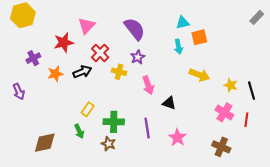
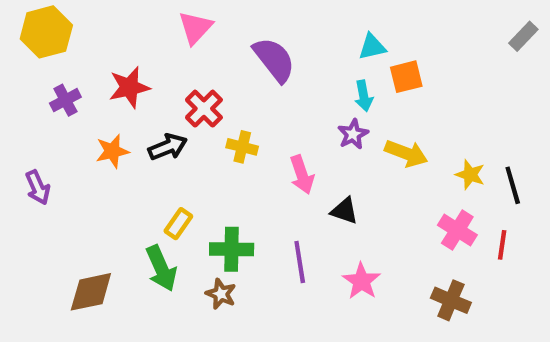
pink triangle: (87, 26) -> (195, 28), moved
purple star: (138, 57) -> (353, 134), moved
purple cross: (33, 58) -> (65, 100), moved
green arrow: (79, 131) -> (161, 268), size x1.5

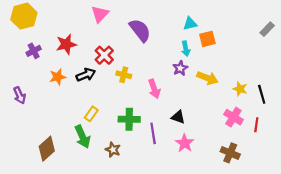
gray rectangle: (523, 36) -> (267, 29), moved
black triangle: (344, 211) -> (178, 117), moved
green cross: (232, 249) -> (129, 119), moved
brown diamond: (91, 292) -> (47, 149), turned -30

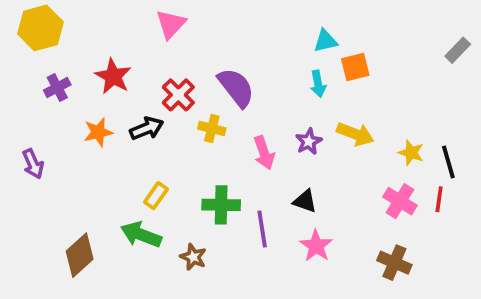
purple semicircle: (140, 30) -> (236, 87), moved
red star: (66, 44) -> (113, 76), turned -30
purple star: (180, 68) -> (309, 142), moved
red line: (256, 125) -> (439, 199), moved
green arrow: (83, 137) -> (141, 235), turned 135

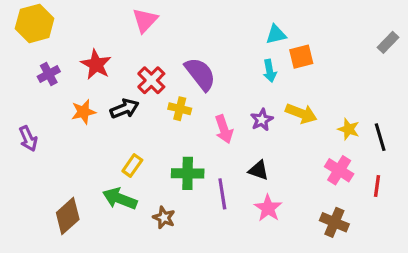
red line: (439, 199) -> (377, 186), moved

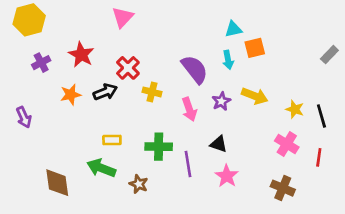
gray rectangle: (388, 42) -> (329, 55), moved
purple semicircle: (200, 74) -> (195, 69), moved
yellow rectangle: (132, 165) -> (112, 140), turned 54
brown diamond: (68, 216) -> (57, 183), turned -56

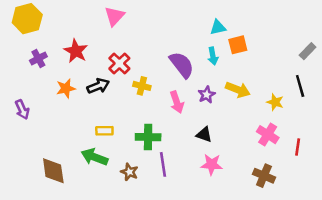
black line: (321, 116) -> (300, 86), moved
purple line: (188, 164) -> (163, 164), moved
pink star: (227, 176) -> (212, 164), turned -30

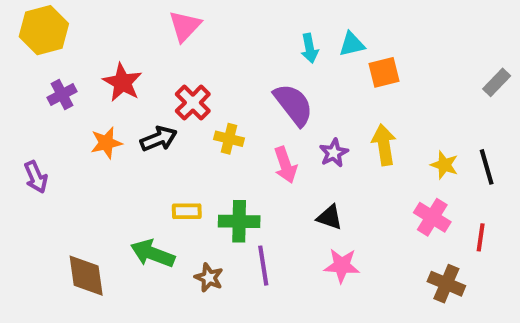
cyan arrow: (213, 56) -> (310, 48), moved
black line: (300, 86) -> (487, 167), moved
yellow arrow: (238, 90) -> (384, 145), turned -120
yellow rectangle: (104, 131) -> (187, 211), moved
brown cross: (264, 176) -> (446, 284), moved

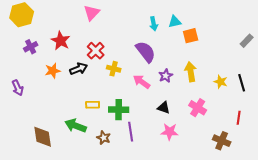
pink arrow: (285, 165) -> (142, 82), turned 144
pink cross: (432, 217) -> (198, 108), moved

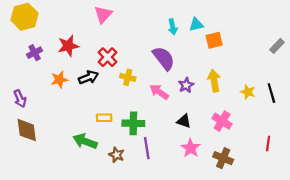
red star: (61, 41) -> (68, 46), turned 30
red line: (239, 118) -> (268, 144), moved
pink star: (170, 132) -> (191, 148), turned 30
brown diamond: (43, 137) -> (27, 130), moved
brown cross: (222, 141) -> (223, 158), moved

